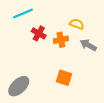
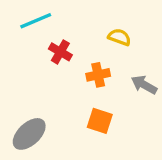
orange cross: (61, 40) -> (98, 75), moved
gray arrow: (88, 45) -> (144, 85), moved

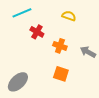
yellow semicircle: (119, 37) -> (69, 16), moved
orange cross: (98, 75) -> (60, 46), turned 32

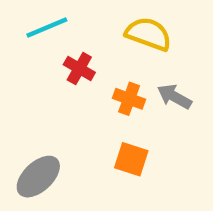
yellow semicircle: (69, 16) -> (148, 34), size x1.5
gray arrow: (88, 52) -> (174, 97), moved

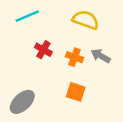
red cross: (79, 69) -> (43, 50), moved

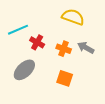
cyan line: (27, 16) -> (18, 30), moved
gray ellipse: (22, 102) -> (24, 70), moved

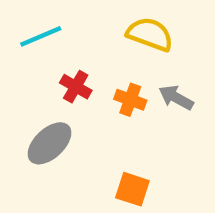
cyan line: (18, 30) -> (41, 36), moved
orange square: (65, 78) -> (132, 189), moved

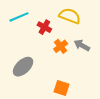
red cross: (76, 87) -> (44, 27), moved
orange cross: (130, 100) -> (61, 46), turned 32

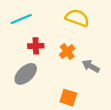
red cross: (44, 27) -> (36, 46), moved, turned -32
gray arrow: (82, 45) -> (91, 66), moved

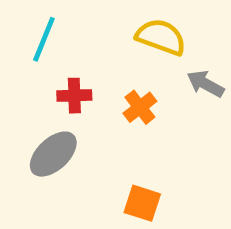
cyan line: (21, 19) -> (44, 39), turned -45
gray arrow: (91, 66) -> (205, 84), moved

